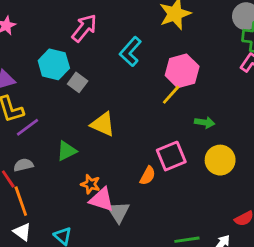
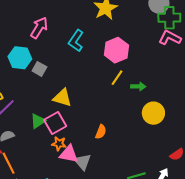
yellow line: (171, 95) -> (117, 78), moved
pink square: (171, 156) -> (55, 123), moved

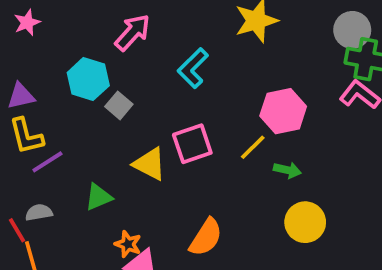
pink hexagon: (116, 50) -> (283, 111), moved
pink square: (55, 123) -> (192, 144), moved
orange semicircle: (101, 132) -> (206, 237), size x1.5

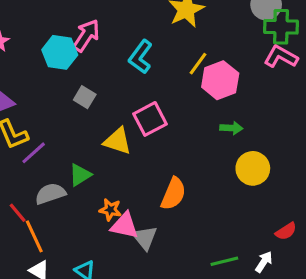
cyan hexagon: (88, 79) -> (60, 52), moved
yellow line: (253, 147) -> (198, 64), moved
gray semicircle: (39, 212) -> (50, 194), moved, size x1.4

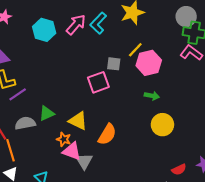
pink arrow: (86, 35) -> (76, 25), moved
cyan L-shape: (141, 57) -> (98, 23), moved
gray square: (85, 97) -> (114, 64), moved, turned -32
yellow triangle: (118, 141) -> (78, 121), moved

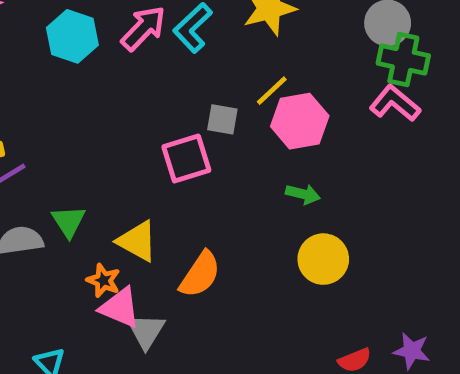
green triangle: (47, 113) -> (69, 221), turned -42

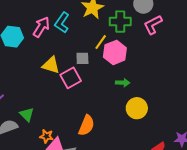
green cross: (403, 60) -> (120, 22), moved
pink L-shape: (395, 103) -> (153, 25), moved, turned -55
yellow triangle: (137, 241) -> (51, 65), moved

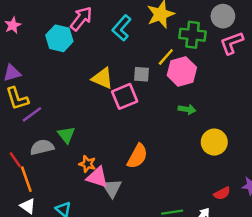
pink arrow: (41, 27) -> (81, 19), moved
yellow circle: (137, 108) -> (214, 142), moved

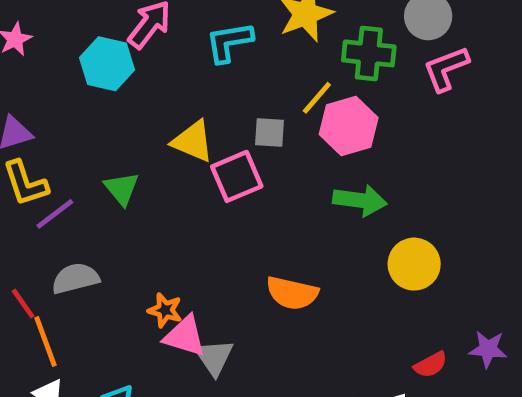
cyan L-shape: (122, 28) -> (229, 42), turned 40
green arrow: (187, 109) -> (360, 200), size x1.5
green triangle: (66, 135) -> (122, 188), moved
orange semicircle: (137, 156) -> (292, 293), moved, turned 75

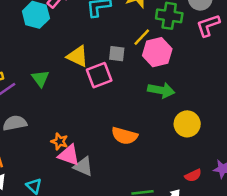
gray triangle: (214, 357) -> (83, 166), turned -35

